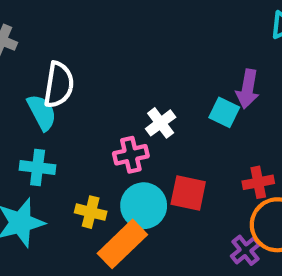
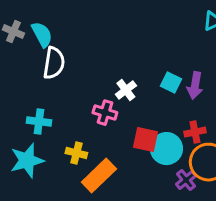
purple arrow: (248, 89) -> (195, 86), moved
cyan semicircle: (42, 112) -> (42, 35), moved
pink cross: (131, 155) -> (105, 113), turned 30
cyan circle: (144, 206) -> (166, 149), moved

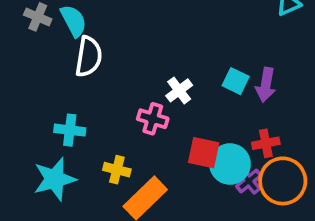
purple cross: (186, 180) -> (249, 181), moved

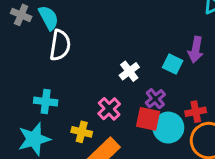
purple arrow: (266, 85) -> (196, 50), moved
pink cross: (153, 119) -> (109, 109), moved, turned 30
purple cross: (249, 181) -> (155, 99), moved

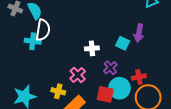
white cross: (129, 71) -> (92, 48), turned 32
cyan cross: (46, 102) -> (33, 41), moved
red square: (148, 119) -> (105, 94), moved

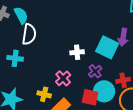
cyan cross: (33, 41) -> (15, 58), moved
cyan square: (123, 43) -> (107, 47), size x1.6

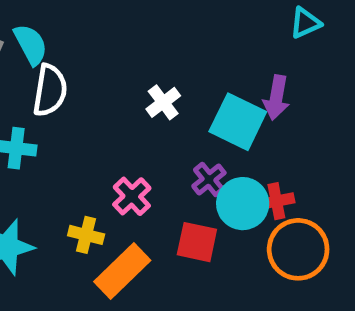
white cross: (77, 52) -> (163, 102), moved, turned -32
cyan circle: (104, 91) -> (243, 204), moved

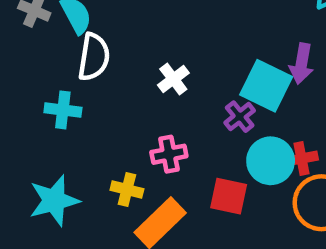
white cross: (163, 102) -> (173, 79), moved
purple cross: (209, 179) -> (240, 117), moved
pink cross: (132, 196) -> (169, 154), turned 32

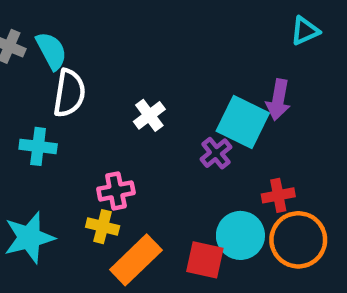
pink cross: (169, 154) -> (116, 191), moved
cyan circle: (271, 161) -> (240, 235), moved
red square: (229, 196) -> (205, 260), moved

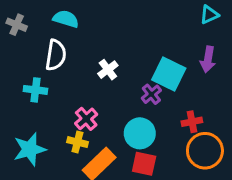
cyan semicircle: (51, 51) -> (66, 19), moved, turned -45
purple arrow: (278, 100) -> (208, 59), moved
pink cross: (116, 191) -> (86, 119), turned -30
cyan circle: (240, 235) -> (140, 133), moved

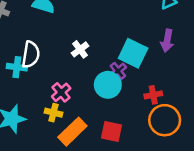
white semicircle: (56, 55) -> (31, 54), moved
cyan circle: (140, 133) -> (108, 85), moved

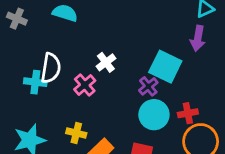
purple arrow: (167, 41) -> (198, 38), moved
cyan circle: (108, 85) -> (154, 115), moved
pink cross: (61, 92) -> (85, 85), moved

